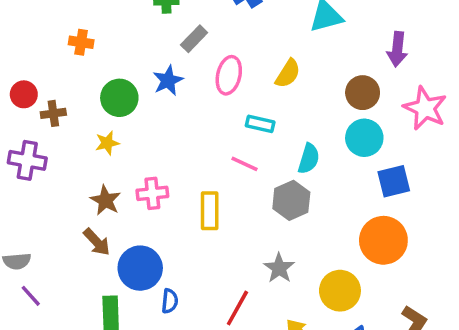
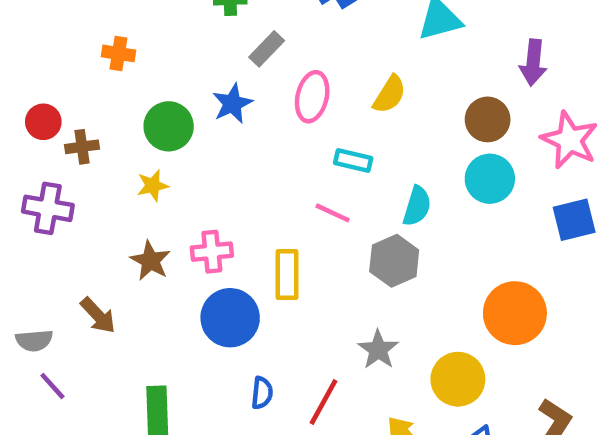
blue square: (394, 181) -> (574, 220), moved
brown arrow: (97, 242) -> (98, 315), moved
blue circle: (140, 268) -> (230, 318), moved
blue semicircle: (170, 301) -> (262, 393), moved

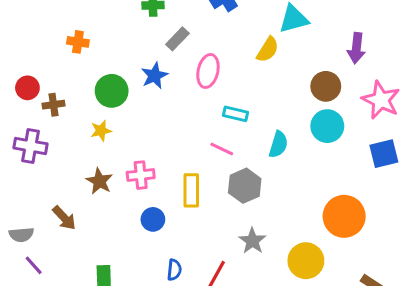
yellow semicircle: (390, 94) -> (268, 50), moved
gray hexagon: (394, 261) -> (245, 186), moved
blue circle: (230, 318) -> (153, 219), size x0.6

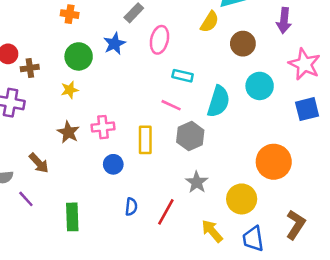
orange cross: (78, 42) -> (70, 14), moved
brown circle: (326, 86) -> (243, 44), moved
cyan semicircle: (278, 144) -> (219, 101), size x1.4
purple line: (34, 265) -> (26, 199), moved

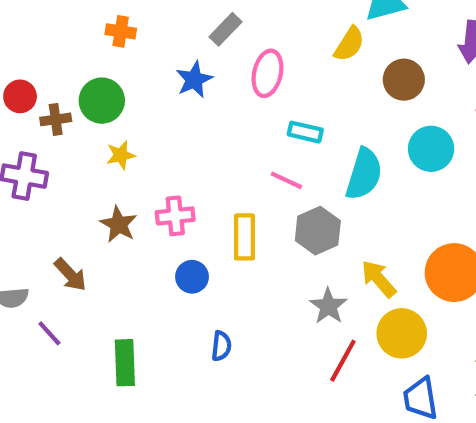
green circle: (79, 56) -> (102, 101), moved
red line: (166, 212) -> (343, 361), moved
yellow arrow: (212, 231) -> (379, 279), moved

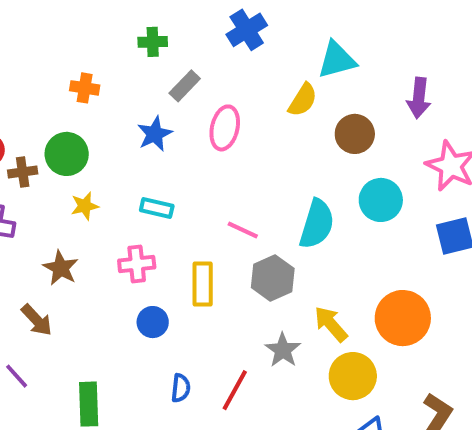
cyan rectangle: (305, 132) -> (157, 208), moved
brown star: (119, 224) -> (61, 268), moved
red line: (343, 361) -> (235, 390), moved

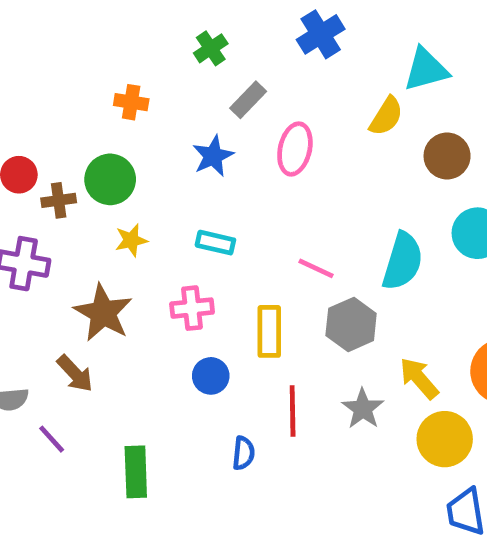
green cross: (153, 42) -> (211, 48), turned -32
brown star: (61, 268) -> (103, 313), size x1.4
red line: (235, 390) -> (293, 411), moved, turned -30

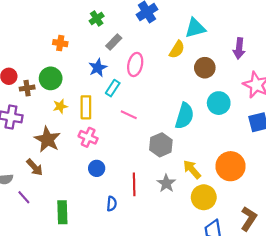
cyan rectangle: (215, 243) -> (113, 88), moved, turned -70
pink line: (316, 268) -> (129, 115), moved
pink cross: (192, 308) -> (88, 137), turned 30
yellow rectangle: (269, 331) -> (86, 107), moved

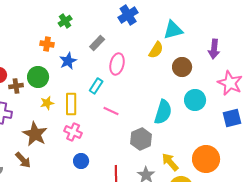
green cross: (97, 18) -> (65, 21), moved
blue star: (98, 68) -> (68, 61), moved

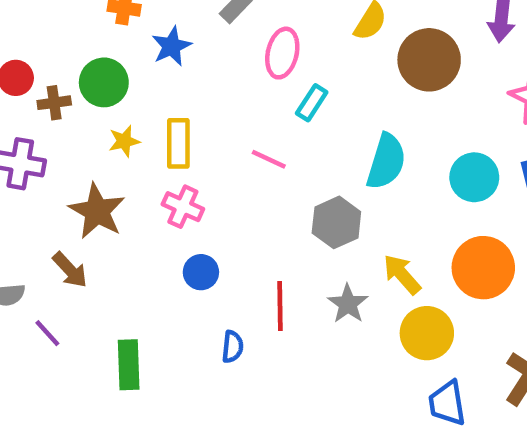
brown circle: (182, 67) -> (429, 60), size x1.4
cyan rectangle: (96, 86) -> (312, 103), moved
cyan circle: (195, 100) -> (474, 177), moved

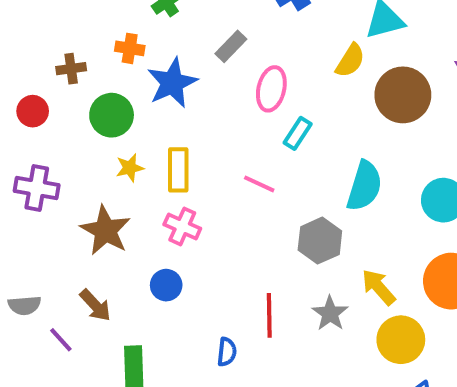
blue star: (172, 46) -> (172, 83), size x1.4
brown cross: (54, 103) -> (71, 69), moved
brown arrow: (70, 270) -> (95, 305), moved
blue circle: (201, 272) -> (166, 285), moved

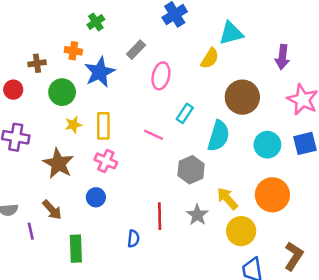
brown circle: (403, 95) -> (242, 97), moved
cyan rectangle: (298, 133) -> (185, 113), moved
purple line: (61, 340) -> (31, 231), turned 30

